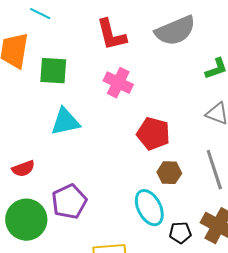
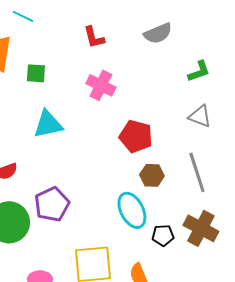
gray semicircle: (175, 31) -> (158, 33), size x0.7
red L-shape: (111, 35) -> (94, 37), size x0.7
green square: (53, 71) -> (36, 73), size x0.7

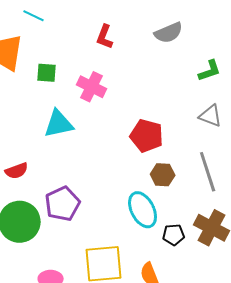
red L-shape: (94, 37) -> (105, 37), turned 35
pink cross: (101, 85) -> (92, 87), moved

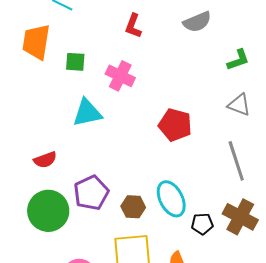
brown hexagon: (163, 175) -> (133, 207), moved

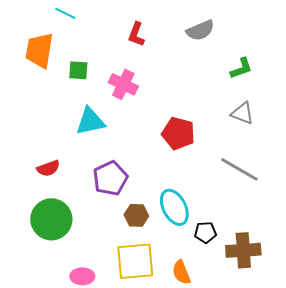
gray line: (236, 161) -> (239, 169), turned -42
purple pentagon: (91, 193) -> (110, 178), moved
brown cross: (240, 217) -> (243, 250), moved, turned -32

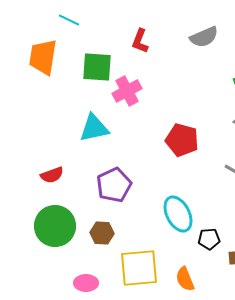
green square: (78, 70) -> (97, 67), moved, size x1.5
pink cross: (123, 84) -> (127, 91), turned 36
brown hexagon: (136, 215) -> (102, 233), moved

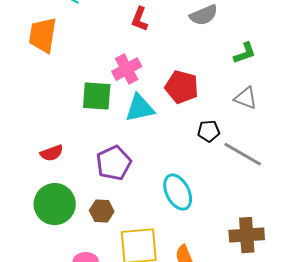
green square: (97, 67) -> (97, 96), moved
cyan triangle: (94, 128) -> (140, 108), moved
red pentagon: (182, 140) -> (182, 87), moved
black pentagon: (209, 239) -> (209, 131), moved

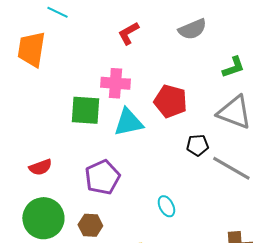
red L-shape: (140, 19) -> (128, 33), turned 40
pink cross: (127, 69) -> (115, 83), turned 32
gray triangle: (246, 98) -> (234, 112), size x1.5
cyan ellipse: (178, 192) -> (166, 206), size x0.6

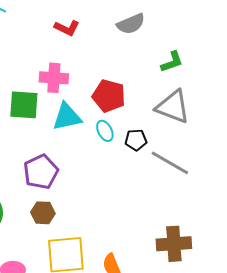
red L-shape: (128, 33) -> (67, 28), turned -125
cyan ellipse: (166, 206) -> (105, 131), moved
brown hexagon: (90, 225) -> (43, 213), moved

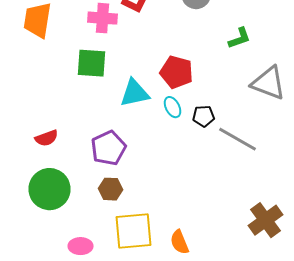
pink cross: (54, 78) -> (102, 18), moved
green square: (24, 105) -> (92, 63), moved
gray triangle: (173, 107) -> (268, 83), moved
brown cross: (174, 244) -> (266, 220), moved, turned -32

